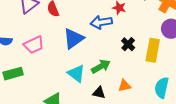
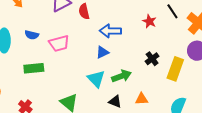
blue arrow: (101, 22) -> (110, 31), moved
blue triangle: (73, 39) -> (102, 52), moved, size x0.6

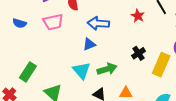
pink trapezoid: (59, 43) -> (53, 22), moved
green rectangle: (34, 68) -> (28, 72), moved, turned -54

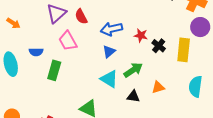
red star: (138, 16) -> (141, 35), moved
pink trapezoid: (53, 22) -> (68, 41), turned 90
green rectangle: (28, 72) -> (54, 70), moved

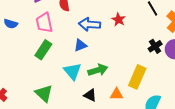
red star: (141, 35) -> (119, 20), moved
black cross: (159, 46) -> (155, 46), moved
yellow rectangle: (184, 50) -> (137, 77), moved
green rectangle: (54, 70) -> (43, 50), moved

